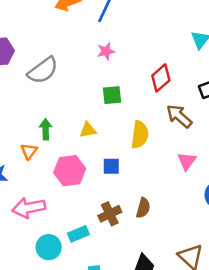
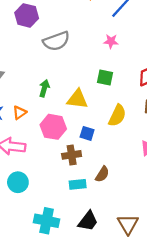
yellow triangle: (88, 130) -> (77, 99), size x1.5
orange triangle: (29, 151) -> (20, 113), moved
brown cross: (110, 214) -> (72, 155), moved
cyan rectangle: (78, 234) -> (78, 184), moved

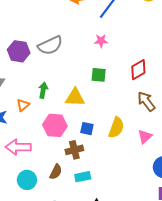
purple hexagon: (27, 15) -> (19, 51), moved
orange triangle: (20, 113) -> (23, 105), moved
yellow semicircle: (117, 116) -> (116, 128), moved
brown semicircle: (102, 174) -> (56, 172), moved

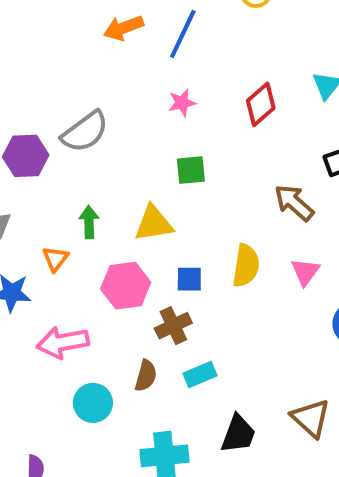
red diamond: (138, 70) -> (261, 104), moved

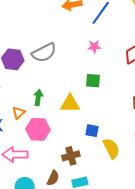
yellow semicircle: (246, 266) -> (111, 148), moved, turned -45
blue square: (189, 279) -> (92, 131), moved
pink hexagon: (126, 286) -> (38, 129), moved

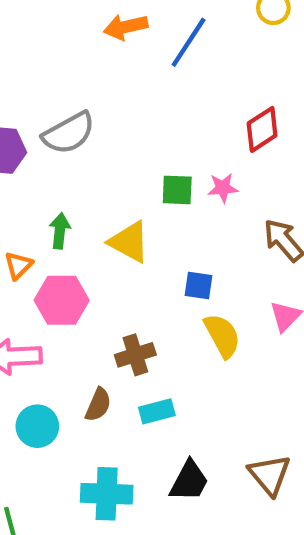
pink star: (94, 47) -> (223, 188), moved
yellow triangle: (70, 104) -> (129, 242), turned 30
blue square: (92, 131) -> (199, 286), moved

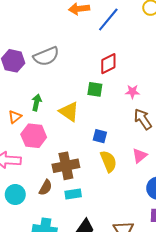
red diamond: (262, 129) -> (108, 64), moved
pink star: (223, 188) -> (132, 92), moved
brown cross: (135, 355) -> (66, 166), size x1.4

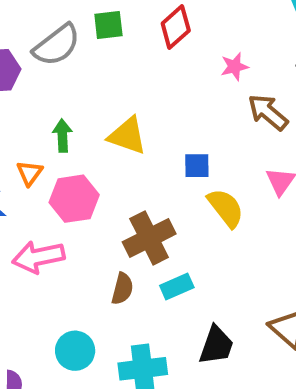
green square: (95, 89) -> (108, 25), moved
cyan circle: (15, 195) -> (75, 351), moved

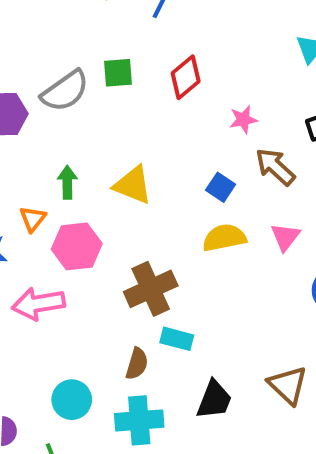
blue square: (197, 166) -> (221, 187), moved, turned 32
yellow semicircle: (226, 208) -> (224, 238), moved, turned -66
cyan rectangle: (177, 286) -> (177, 339), turned 36
brown semicircle: (122, 289) -> (137, 364), moved

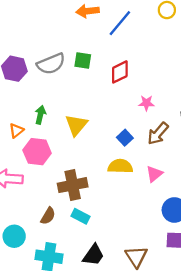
brown arrow: (275, 167) -> (158, 134), turned -105
yellow triangle: (133, 185) -> (76, 125), turned 35
brown semicircle: (137, 364) -> (48, 216), moved

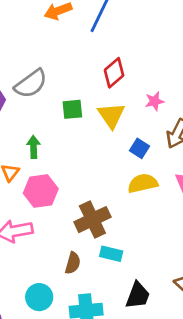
green square: (83, 61) -> (72, 109), moved
yellow triangle: (76, 125) -> (111, 115), moved

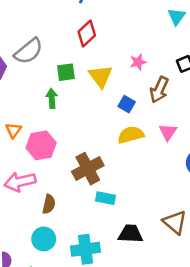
red diamond: (114, 73) -> (87, 33), moved
green arrow: (34, 147) -> (52, 98), moved
brown semicircle: (73, 263) -> (49, 204), moved
black trapezoid: (138, 295) -> (131, 234), turned -105

